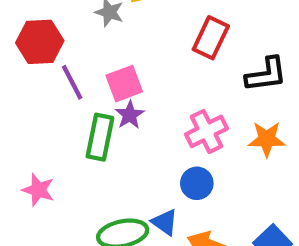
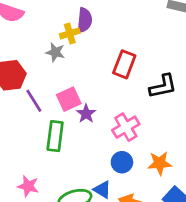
purple star: (130, 115) -> (86, 114), moved
orange star: (267, 139) -> (160, 163), moved
pink star: (38, 190) -> (28, 186), moved

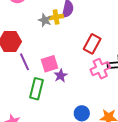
gray star: (55, 52) -> (45, 20), moved
pink cross: (126, 127) -> (100, 69), moved

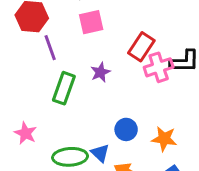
red rectangle: (92, 44) -> (141, 47), moved
pink square: (49, 64) -> (91, 22), moved

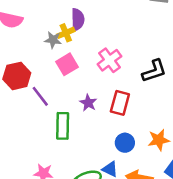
red rectangle: (141, 47) -> (120, 103), moved
pink cross: (159, 67) -> (109, 60), moved

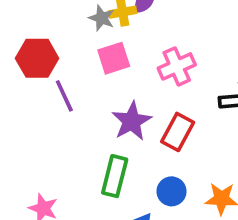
purple star: (88, 103) -> (132, 121), size x1.5
green rectangle: (63, 126) -> (115, 176), moved

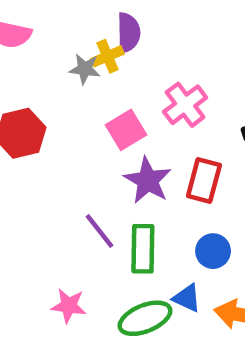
pink square: (114, 58) -> (126, 130), moved
purple line: (64, 96) -> (99, 231), moved

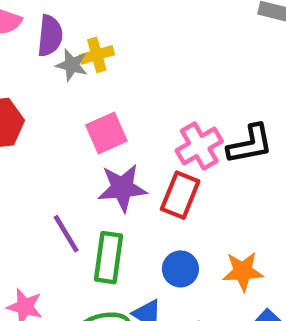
purple semicircle: (128, 33) -> (50, 36), moved
pink cross: (185, 105) -> (199, 146), moved
purple star: (148, 180) -> (122, 188), turned 30

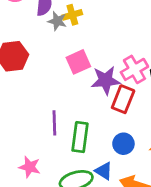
purple star: (122, 188) -> (106, 80), moved
purple line: (66, 234) -> (54, 123), turned 30

